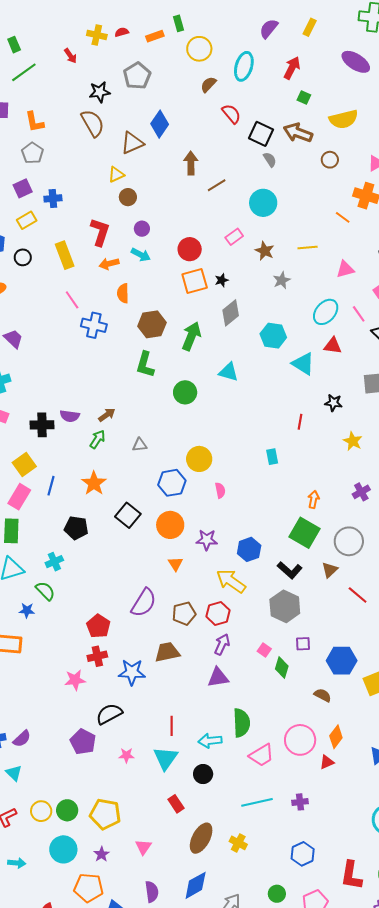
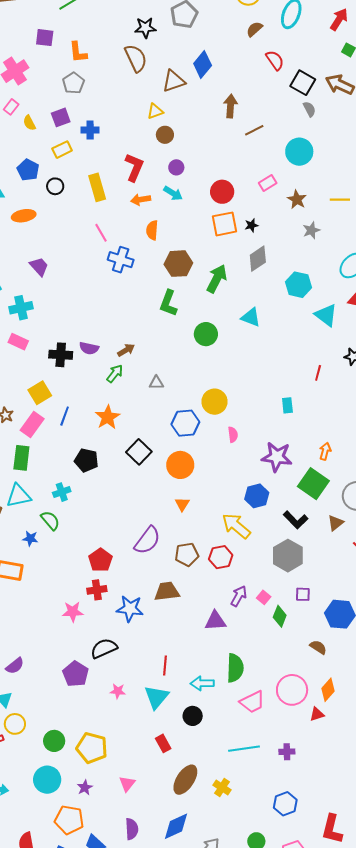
purple star: (207, 540) -> (277, 457), moved, size x1.4
purple arrow: (222, 644) -> (239, 596), moved
yellow circle: (41, 811) -> (15, 724), moved

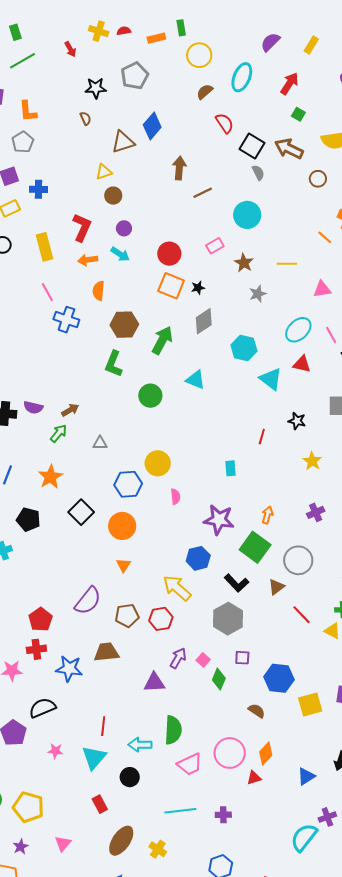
brown semicircle: (136, 58) -> (86, 118), size x0.5
orange square: (225, 224) -> (171, 286), turned 32

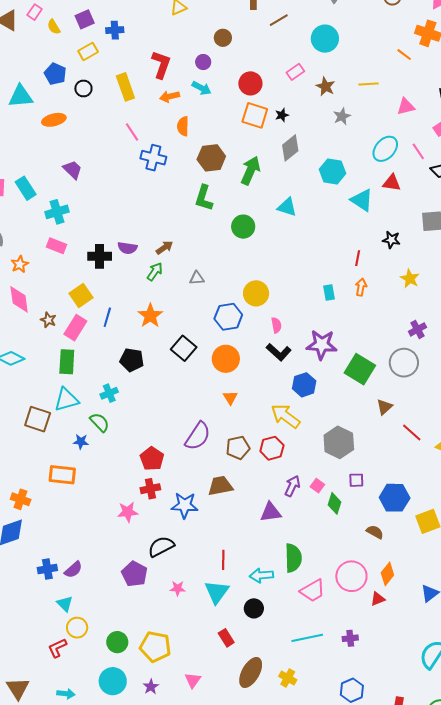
brown circle: (113, 196) -> (223, 38), moved
orange arrow: (267, 515) -> (361, 287), moved
gray circle: (298, 560) -> (404, 363), moved
black L-shape: (237, 583) -> (279, 352), moved

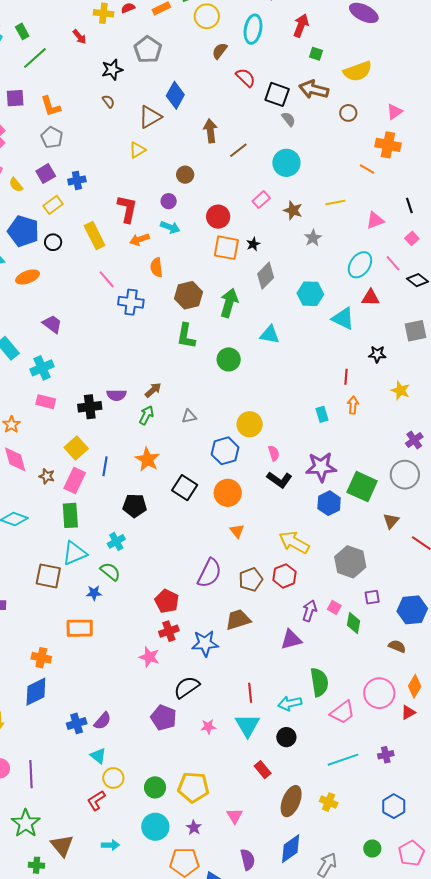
blue pentagon: (55, 74) -> (23, 231), size x1.4
blue hexagon: (304, 385) -> (329, 503), moved
pink star: (128, 512) -> (149, 657), turned 30

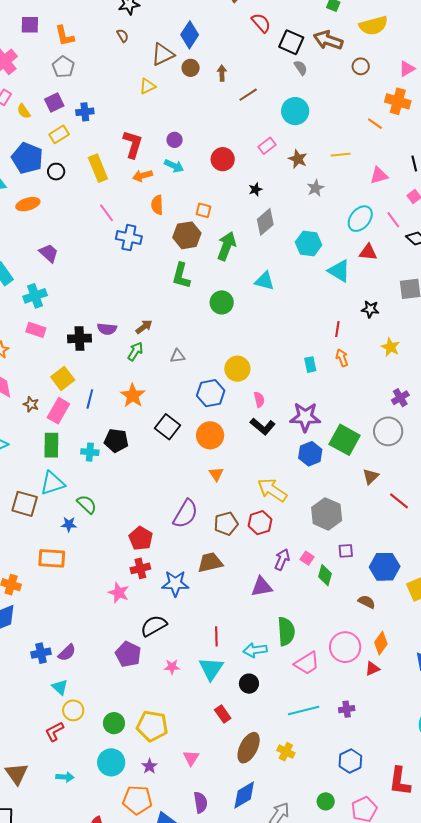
brown arrow: (210, 131) -> (222, 73), size x0.7
brown circle: (185, 175) -> (191, 68), moved
orange square: (226, 248) -> (203, 210), moved, size x0.6
orange arrow: (353, 405) -> (342, 358), turned -30
cyan cross: (116, 541) -> (90, 452), moved, turned 30

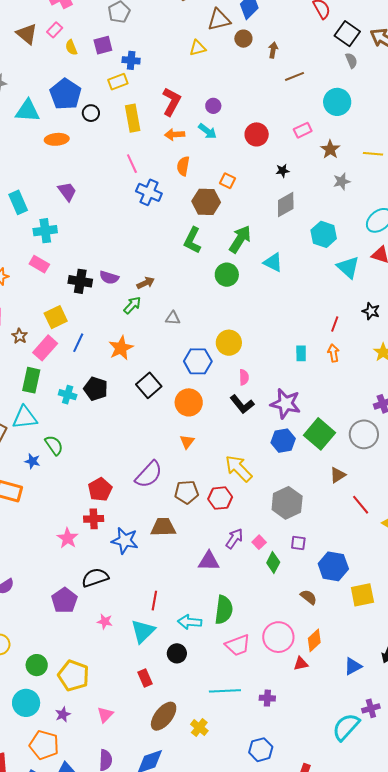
yellow rectangle: (59, 134) -> (118, 82), moved
green arrow: (227, 246) -> (240, 239), moved

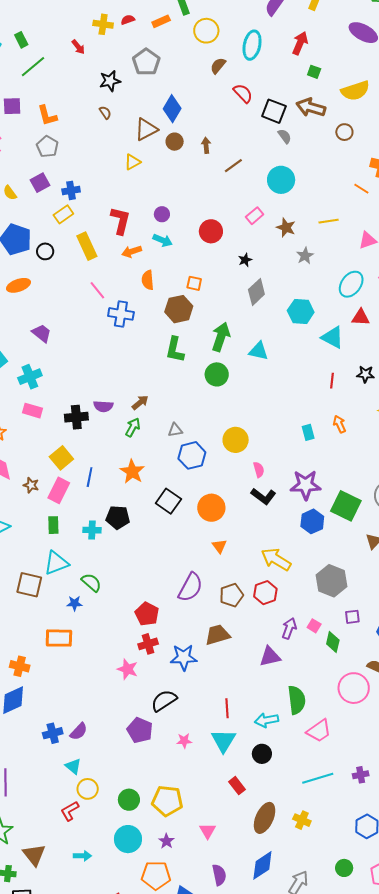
red line: (335, 324) -> (332, 381), moved
blue hexagon: (198, 361) -> (192, 455), moved
green rectangle: (31, 380) -> (53, 525), size x0.7
pink circle: (278, 637) -> (354, 688), moved

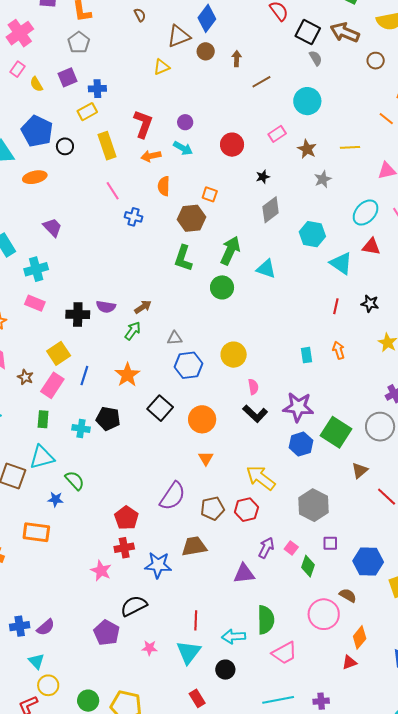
blue cross: (121, 314) -> (133, 217), size x0.7

